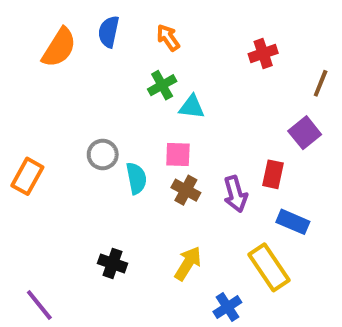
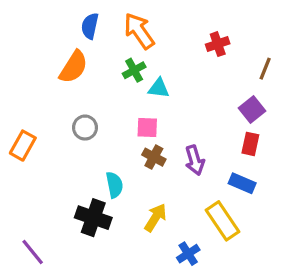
orange arrow: (168, 38) -> (139, 31), size x1.6
orange semicircle: (59, 48) -> (74, 67), moved
red rectangle: (273, 174) -> (250, 144), moved
cyan semicircle: (136, 178) -> (114, 185), moved
black cross: (113, 263) -> (93, 218), size x1.5

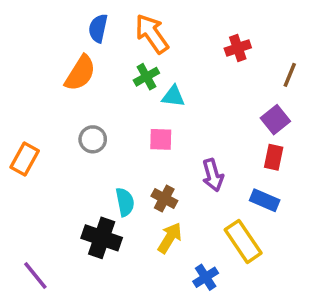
brown cross: (154, 157) -> (164, 198), moved

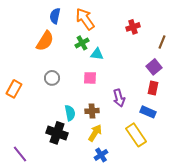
brown cross: (164, 198) -> (92, 111), turned -32
blue cross: (206, 277) -> (101, 155), moved

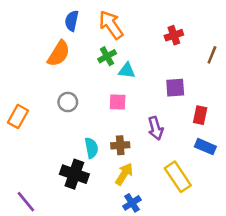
purple square: (154, 67) -> (175, 88), moved, turned 35
blue rectangle: (148, 112) -> (205, 147), moved

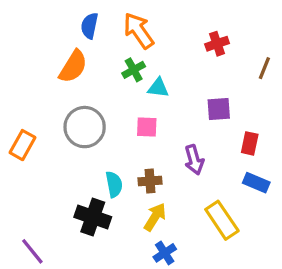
gray circle: (68, 102) -> (85, 127), size x1.6

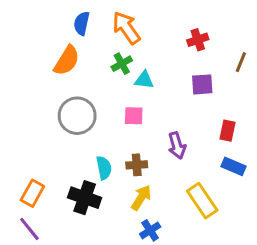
purple square: (219, 109) -> (202, 84), moved
orange rectangle: (22, 145) -> (32, 193), moved

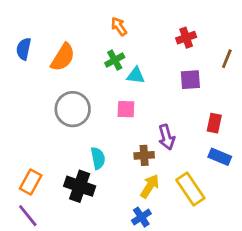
blue semicircle: (82, 23) -> (24, 49), moved
orange arrow: (126, 28) -> (119, 26), size x0.6
brown cross: (137, 165) -> (144, 155), moved
yellow arrow: (141, 198) -> (150, 186), moved

